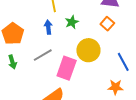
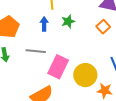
yellow circle: (88, 50) -> (85, 75), moved
gray line: (43, 55) -> (36, 51), turned 30

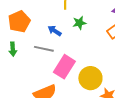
blue arrow: (44, 24) -> (55, 31), moved, turned -64

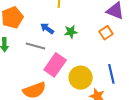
green star: (79, 23) -> (71, 32), moved

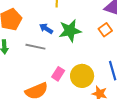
green star: (71, 32) -> (70, 31), size x1.6
pink rectangle: (55, 65) -> (58, 74), moved, size x0.6

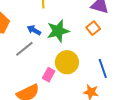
gray line: (35, 47) -> (24, 49), turned -48
yellow circle: (82, 76) -> (67, 62), moved

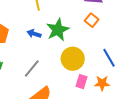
gray line: (24, 49) -> (32, 69), moved
pink rectangle: (49, 75) -> (82, 82), moved

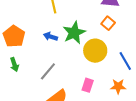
yellow circle: (73, 59) -> (95, 51), moved
pink rectangle: (82, 82) -> (88, 85), moved

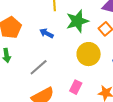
green star: (74, 33) -> (77, 21), moved

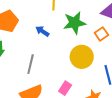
gray line: (39, 67) -> (31, 64), turned -42

